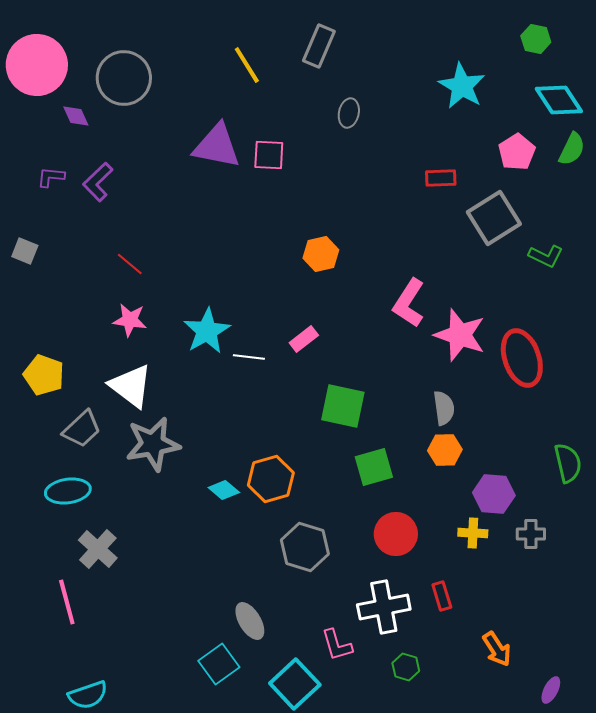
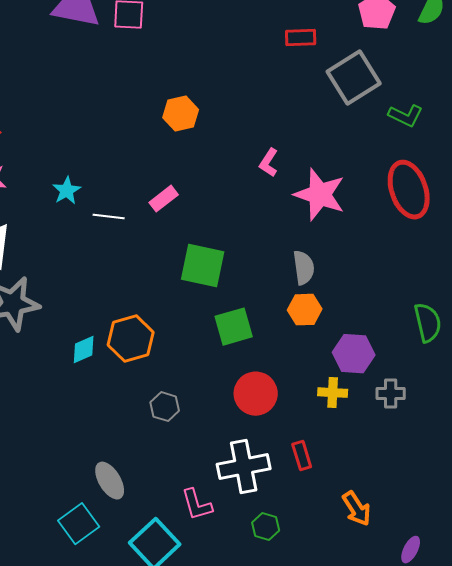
pink L-shape: (409, 303) -> (269, 163), size x0.6
cyan star: (207, 331) -> (67, 191), size x0.6
red ellipse: (522, 358) -> (409, 190), moved
cyan diamond: (224, 490) -> (84, 350), turned -64
gray hexagon: (305, 547) -> (165, 407), size x0.6

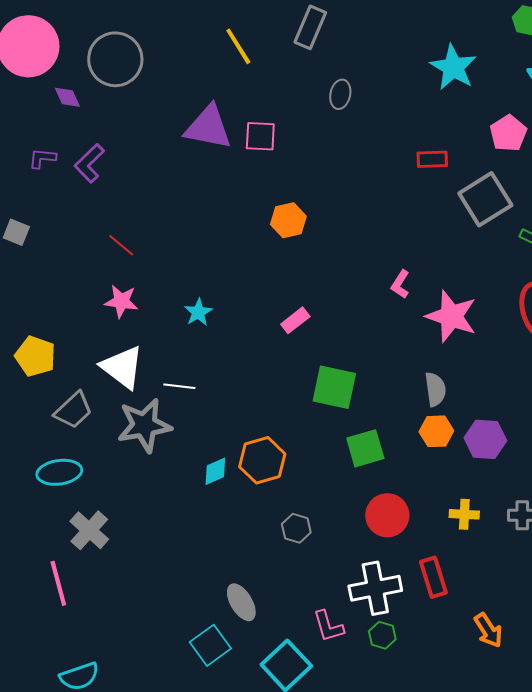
orange hexagon: (181, 114) -> (288, 220), moved
white line: (109, 217) -> (179, 386), moved
purple hexagon: (354, 354) -> (485, 439), moved
red rectangle: (302, 456) -> (433, 577), size x1.4
green hexagon: (266, 527) -> (382, 635), moved

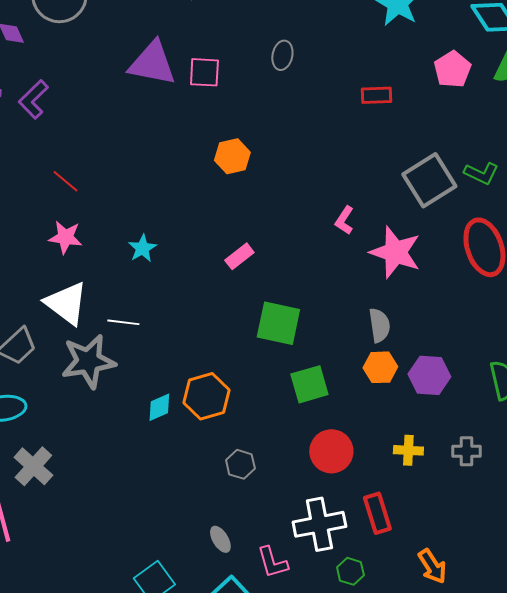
gray ellipse: (340, 94) -> (282, 55), moved
gray square: (485, 199) -> (429, 180), moved
gray ellipse: (241, 602) -> (220, 539), moved, size x0.7
green hexagon: (382, 635) -> (350, 571), moved

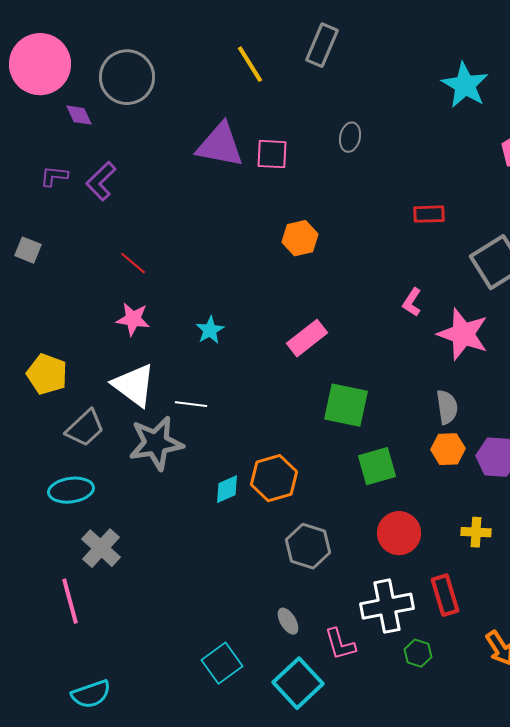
red rectangle: (376, 95) -> (429, 214), moved
pink rectangle: (239, 256) -> (307, 338), size x1.4
gray hexagon: (240, 464) -> (308, 546), size x1.5

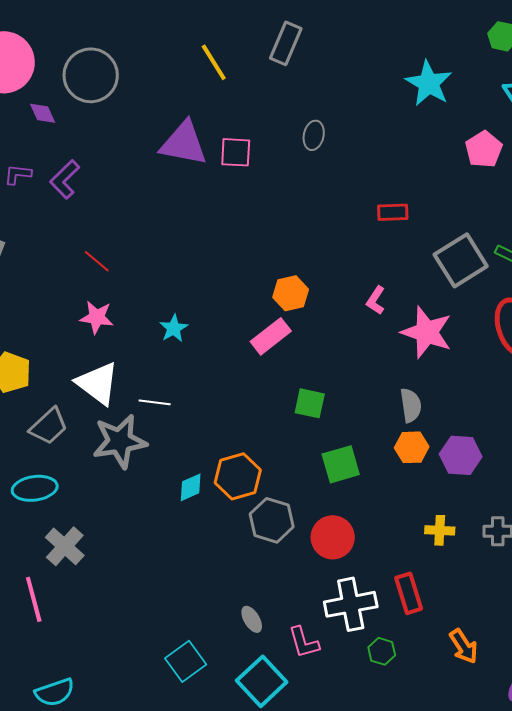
orange hexagon: (300, 238) -> (291, 293), moved
green square: (346, 405) -> (310, 403), size x0.7
red circle: (399, 533) -> (333, 537), moved
gray hexagon: (308, 546) -> (272, 520), moved

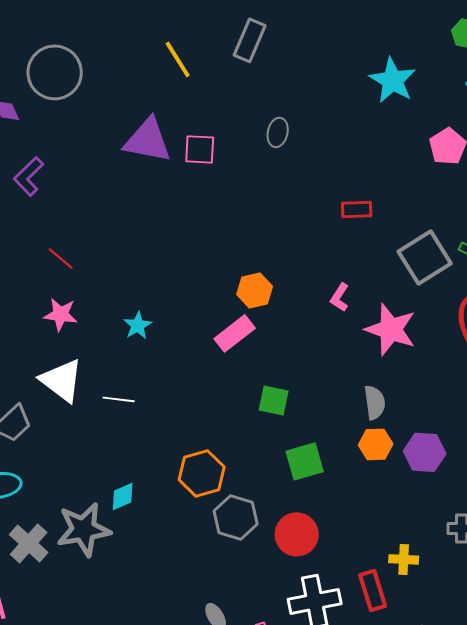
gray star: (120, 441) -> (84, 529), moved
cyan diamond: (191, 487) -> (123, 496), moved
yellow cross: (440, 530) -> (404, 559), moved

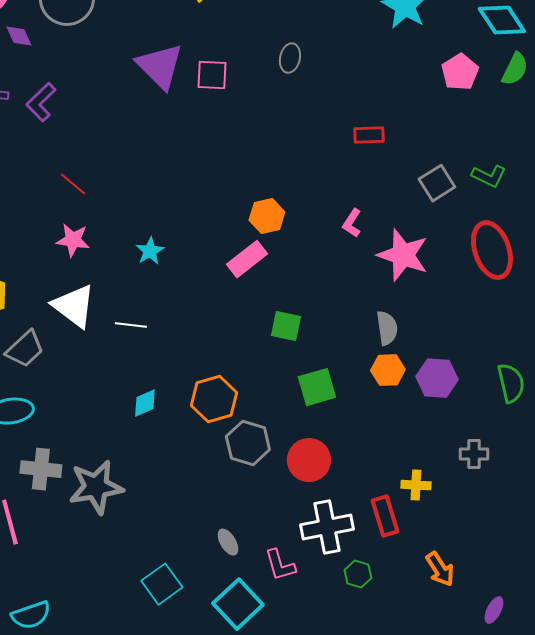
purple triangle: (148, 140) -> (160, 66), turned 34
gray square: (425, 257) -> (437, 183), size x0.7
cyan diamond: (123, 496) -> (145, 403), moved
gray star: (84, 529) -> (96, 487), moved
gray cross: (29, 543) -> (41, 469), turned -36

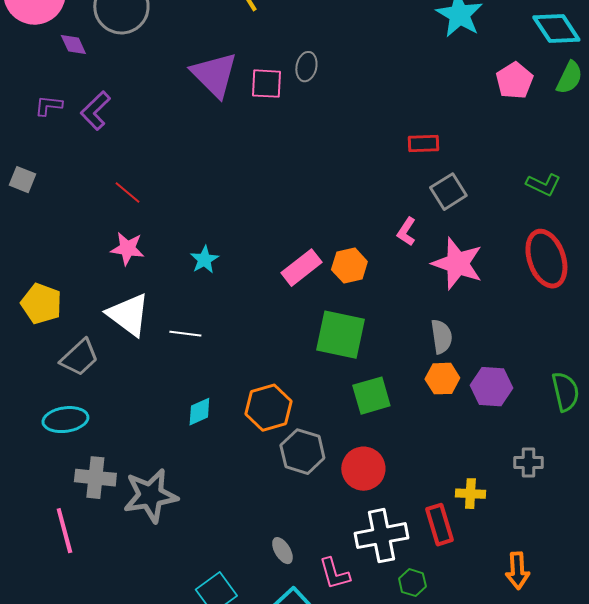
gray ellipse: (290, 58) -> (306, 67), moved
gray square: (437, 183) -> (448, 192), moved
orange hexagon: (267, 216) -> (349, 266), moved
green square: (286, 326) -> (340, 335), size x1.6
orange arrow: (440, 569) -> (517, 571), moved, turned 30

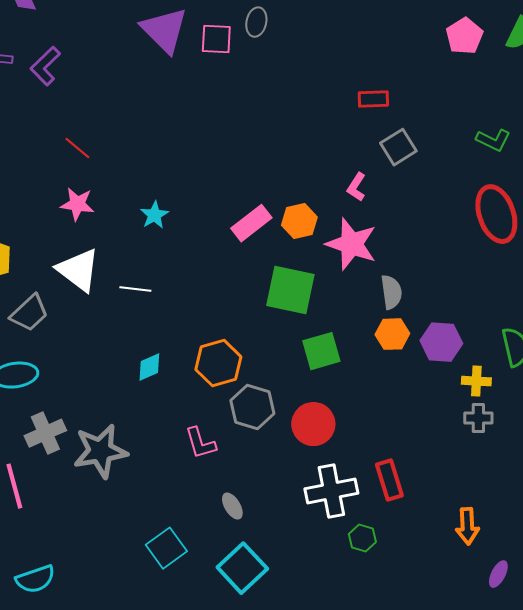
pink star: (457, 264) -> (351, 244), moved
gray cross: (95, 478) -> (45, 433), turned -30
yellow cross: (470, 494) -> (476, 381), moved
pink L-shape: (334, 574) -> (200, 443), moved

